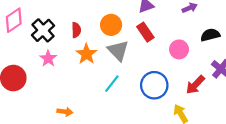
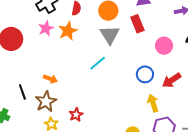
orange star: (86, 54) -> (68, 31), moved
blue circle: (154, 85) -> (145, 74), moved, size x0.7

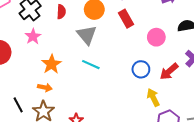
orange star: (68, 31) -> (52, 64), moved
gray triangle: (110, 35) -> (87, 35), moved
cyan line: (98, 63) -> (91, 65), turned 72

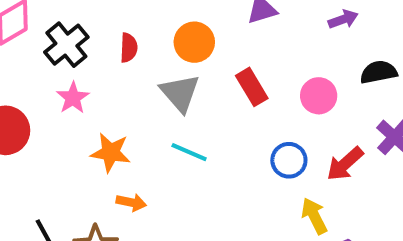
red rectangle: (126, 19) -> (252, 87), moved
orange star: (52, 64) -> (111, 152), turned -30
orange arrow: (45, 87) -> (131, 202), moved

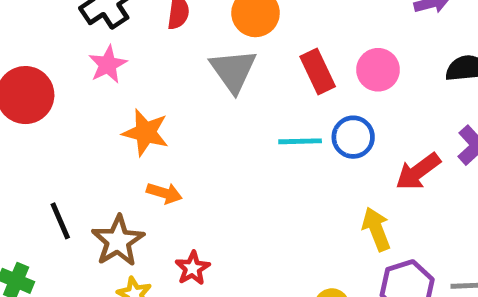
pink circle: (319, 96) -> (378, 70), moved
cyan line: (189, 152) -> (300, 141), moved, turned -30
blue circle: (289, 160) -> (353, 137), moved

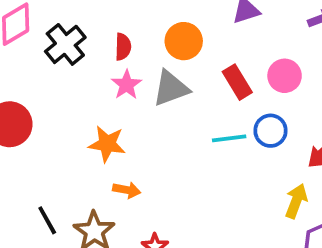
pink star: (108, 65) -> (126, 85), moved
gray triangle: (233, 71) -> (171, 88), turned 51
yellow arrow: (376, 229) -> (296, 201), turned 48

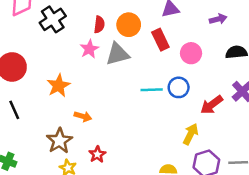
red semicircle: (123, 47) -> (99, 25), moved
red rectangle: (237, 82) -> (160, 40), moved
orange star: (107, 144) -> (59, 86), moved, turned 30
black line: (47, 220) -> (14, 110), moved

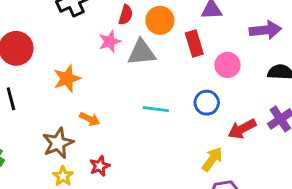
purple arrow: (218, 19) -> (265, 30), size x1.5
cyan line: (152, 90) -> (156, 109), moved

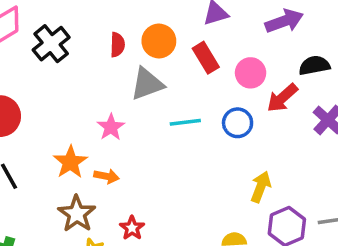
pink star: (110, 41) -> (111, 127), moved
orange star: (67, 79) -> (70, 162), moved
cyan line: (156, 109) -> (185, 122), moved
red arrow: (242, 129) -> (282, 98), moved

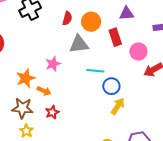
blue circle: (238, 123) -> (111, 86), moved
yellow arrow: (261, 187) -> (118, 106), moved
brown star: (77, 214) -> (22, 108), turned 30
red star: (132, 228) -> (52, 112), moved

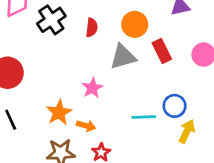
red semicircle: (67, 18) -> (92, 28), moved
red rectangle: (115, 37) -> (162, 51), moved
cyan line: (95, 71) -> (144, 117), moved

